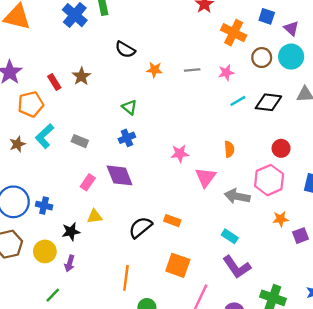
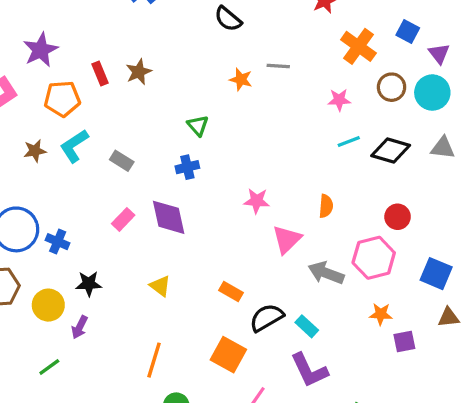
black semicircle: (125, 50) -> (228, 19), moved
gray line: (192, 70) -> (278, 66), moved
yellow triangle: (95, 217) -> (160, 286), moved, turned 35
black semicircle: (140, 227) -> (267, 318), moved

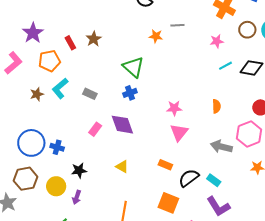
green triangle: (198, 126) -> (133, 67), size x1.6
pink triangle: (287, 239) -> (179, 132), moved

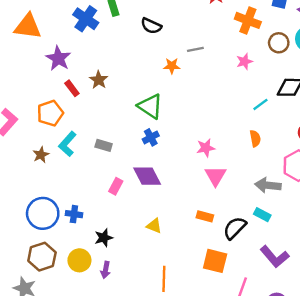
purple star: (33, 33) -> (58, 58), moved
cyan line: (225, 66) -> (260, 104), moved
cyan rectangle: (214, 180) -> (262, 215), moved

